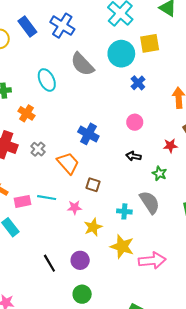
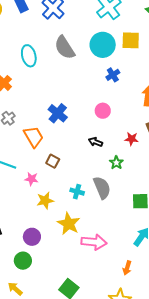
purple circle: (80, 260) -> (32, 237), moved

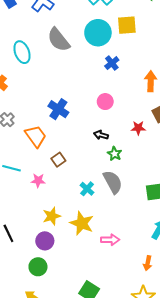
brown square: (53, 161) -> (58, 160), turned 32
green star: (116, 163) -> (115, 154), moved
cyan cross: (77, 192) -> (87, 189), turned 32
yellow star: (45, 200) -> (52, 216), moved
pink arrow: (94, 242) -> (110, 240), size x0.7

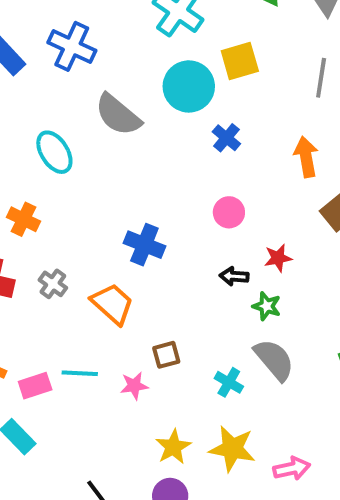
red star: (138, 128) -> (278, 258), moved
brown square: (58, 160) -> (166, 355), moved, turned 32

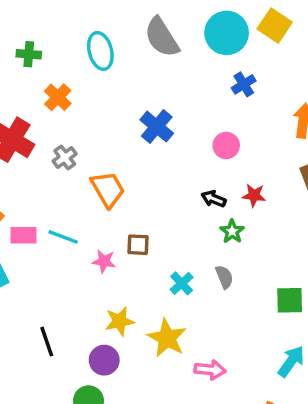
yellow square: (240, 61) -> (275, 26), turned 32
blue cross: (144, 245) -> (157, 127), moved
gray semicircle: (274, 360) -> (224, 277), size x0.6

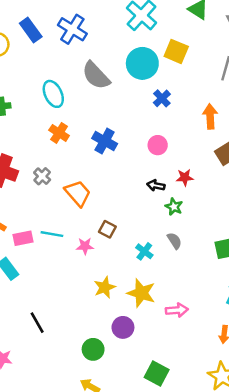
orange cross: (58, 97) -> (59, 133), moved
brown square: (138, 245) -> (107, 229), turned 36
black line: (47, 342) -> (37, 323), moved
purple circle: (104, 360) -> (123, 327), moved

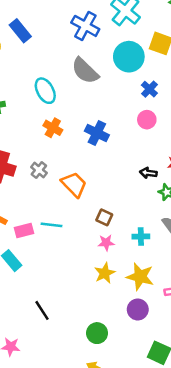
blue cross: (72, 29) -> (85, 26), moved
pink circle: (158, 145) -> (147, 120), moved
pink star: (85, 246) -> (106, 243), moved
cyan cross: (144, 251) -> (141, 236), turned -35
purple circle: (123, 327) -> (138, 309), moved

